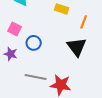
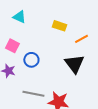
orange line: (84, 22) -> (81, 39), turned 40

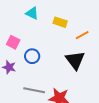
cyan triangle: (19, 17) -> (32, 13), moved

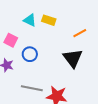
cyan triangle: (32, 13) -> (30, 20), moved
yellow rectangle: (60, 22) -> (49, 20), moved

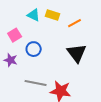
orange line: (80, 33) -> (75, 23), moved
pink square: (11, 40) -> (15, 35), turned 32

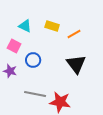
cyan triangle: (34, 15) -> (25, 26), moved
pink square: (15, 35) -> (14, 46), turned -32

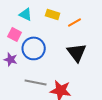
blue circle: (33, 60) -> (34, 48), size x1.5

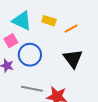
cyan triangle: (26, 14) -> (22, 21), size x1.5
pink square: (15, 34) -> (11, 41), turned 32

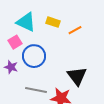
black triangle: (73, 59) -> (77, 76), moved

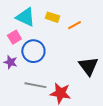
black triangle: (77, 76) -> (88, 66), moved

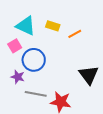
purple star: (10, 62) -> (18, 77), moved

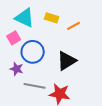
black triangle: (89, 75) -> (67, 61), moved, turned 35

